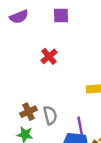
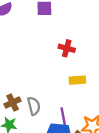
red cross: (49, 56) -> (67, 48), moved, turned -35

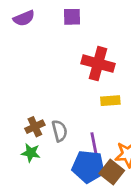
red cross: (67, 48) -> (98, 64), size x1.6

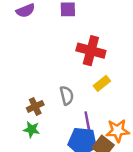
yellow rectangle: (110, 101) -> (102, 83), turned -35
gray semicircle: (60, 131) -> (67, 95), moved

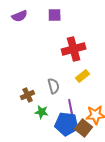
red cross: (91, 51) -> (74, 49), turned -30
green star: (32, 129) -> (42, 112), moved

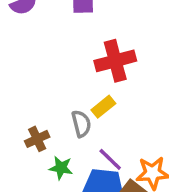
yellow rectangle: (83, 76) -> (103, 107), moved
purple line: (71, 107) -> (110, 159), turned -35

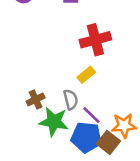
gray semicircle: (81, 124) -> (71, 99), moved
green star: (61, 168) -> (54, 122), size x1.6

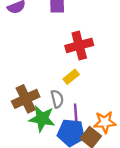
brown cross: (36, 99) -> (26, 99), size x1.6
purple line: (91, 115) -> (76, 113), turned 42

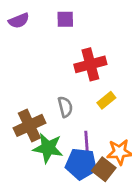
yellow rectangle: (71, 77) -> (106, 100), moved
gray semicircle: (57, 99) -> (65, 107), moved

